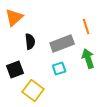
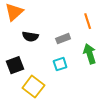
black semicircle: (30, 41) -> (30, 36), turned 105
gray rectangle: (62, 43) -> (63, 39), size x0.6

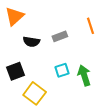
gray rectangle: (63, 39) -> (60, 36), moved
green arrow: (90, 54) -> (84, 75), moved

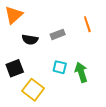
cyan square: (62, 70) -> (60, 67), turned 32

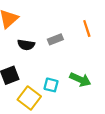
cyan square: (60, 67) -> (51, 85), moved
green arrow: (81, 72) -> (80, 80), turned 132

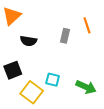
gray rectangle: (55, 39) -> (65, 36), moved, turned -56
green arrow: (80, 80) -> (86, 87), moved

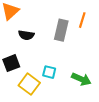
orange line: (87, 25) -> (82, 20), turned 35
gray rectangle: (65, 36) -> (61, 30), size x1.5

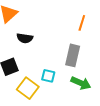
gray rectangle: (61, 30) -> (73, 55), moved

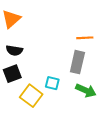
orange line: (82, 23) -> (85, 38), moved, turned 70
black semicircle: (25, 38) -> (14, 50), moved

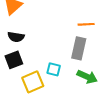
yellow square: (31, 96) -> (33, 82), turned 30

